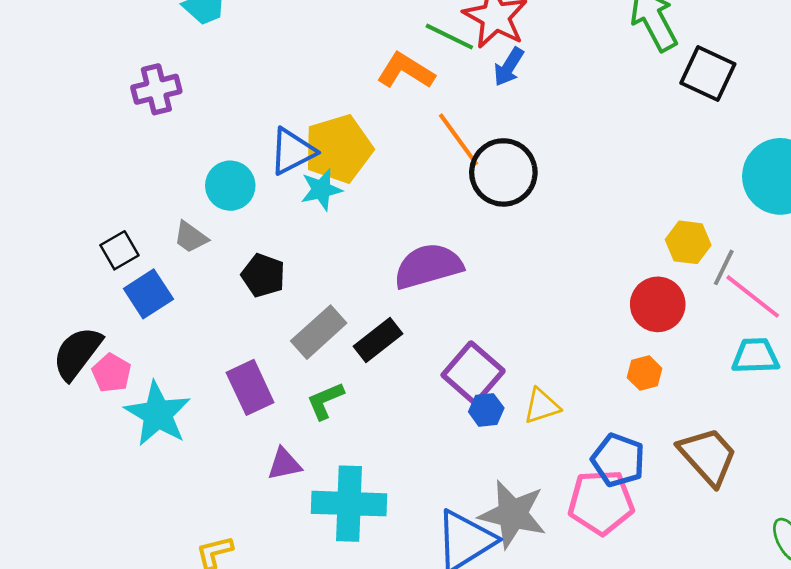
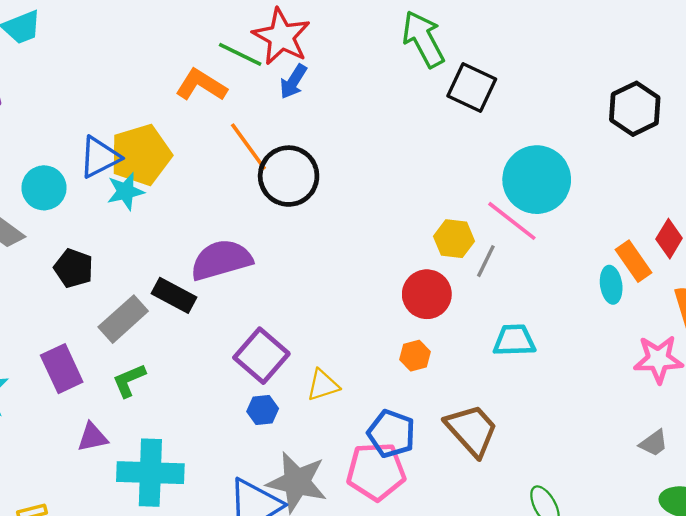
pink line: (753, 296) -> (512, 221), moved
black rectangle: (378, 340) -> (174, 295), moved, turned 66
blue hexagon: (486, 410) -> (263, 410), moved

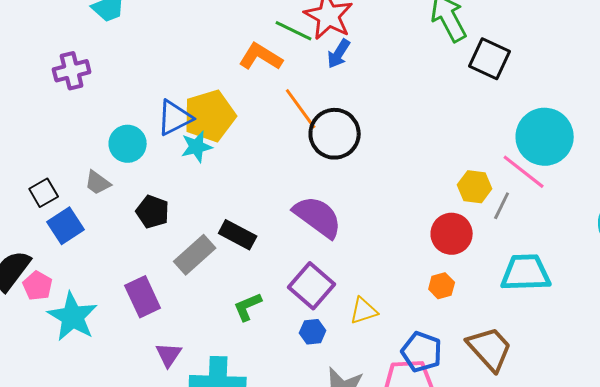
purple semicircle: (221, 260) -> (318, 217), moved, turned 52
cyan trapezoid: (514, 340) -> (526, 273), size x1.4
green L-shape: (129, 380) -> (248, 307), moved
purple triangle: (92, 437) -> (169, 355), turned -44

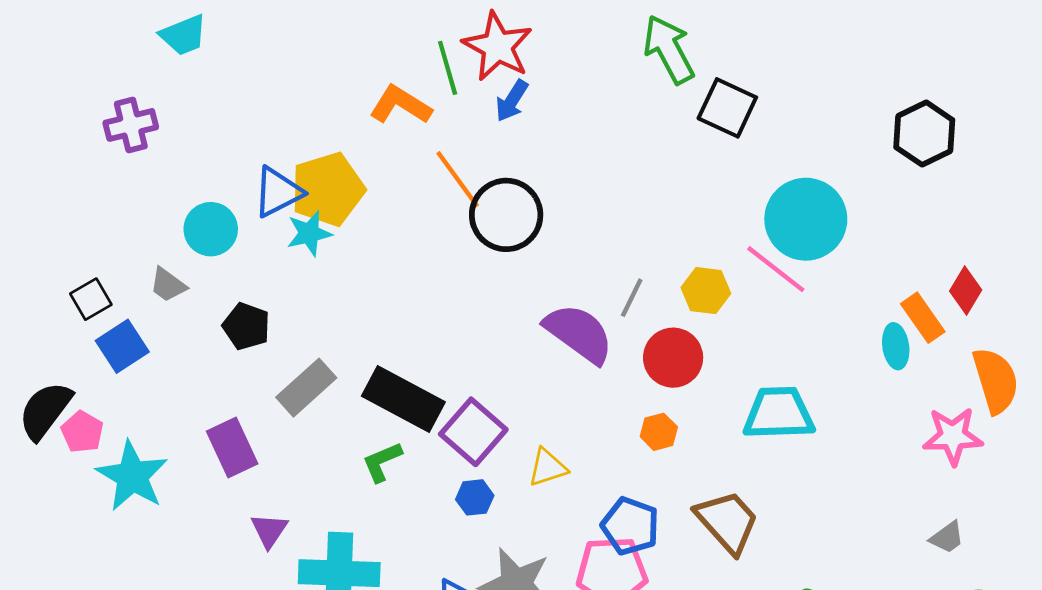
green line: (294, 31) -> (448, 68), turned 48
gray line: (502, 206) -> (632, 298), moved
purple semicircle: (318, 217) -> (579, 333), moved
black rectangle: (238, 235) -> (403, 399), moved, size x1.5

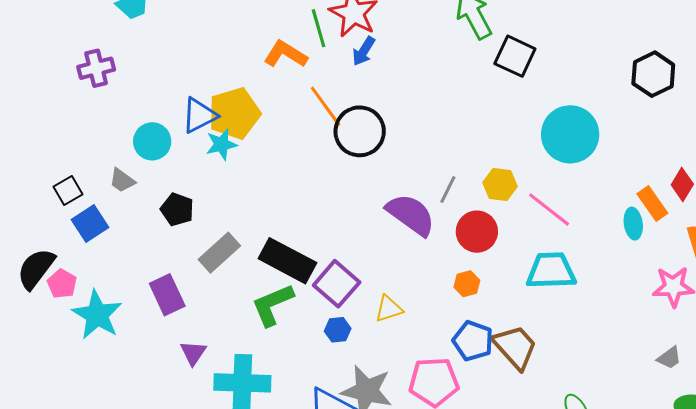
pink line: (776, 269) -> (549, 210), moved
green L-shape: (382, 462) -> (272, 305), size x1.5
blue pentagon: (630, 526) -> (473, 341), moved

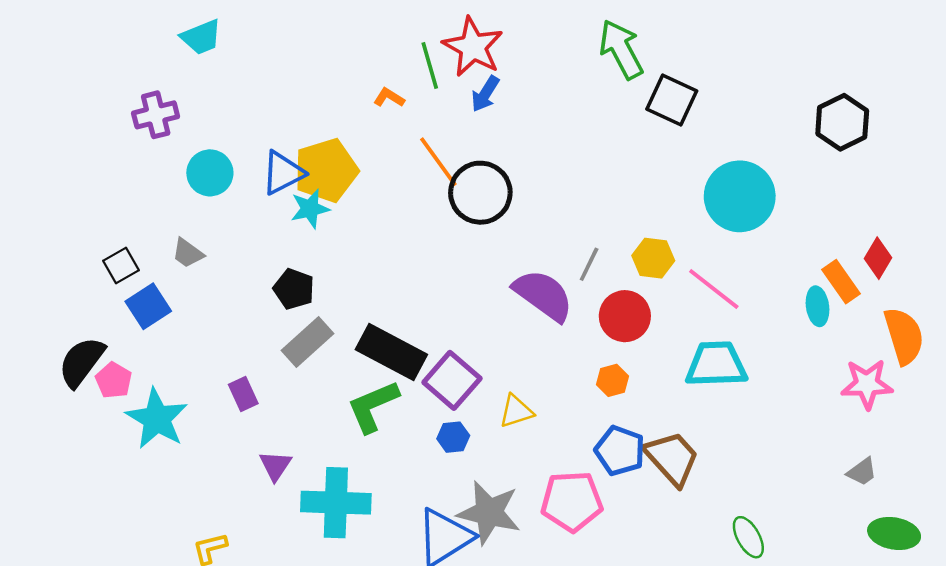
orange L-shape: (285, 54) -> (389, 98), size x0.6
cyan circle: (152, 141) -> (210, 173), moved
black pentagon: (177, 210) -> (294, 289), moved
purple rectangle: (167, 295) -> (243, 394), size x0.7

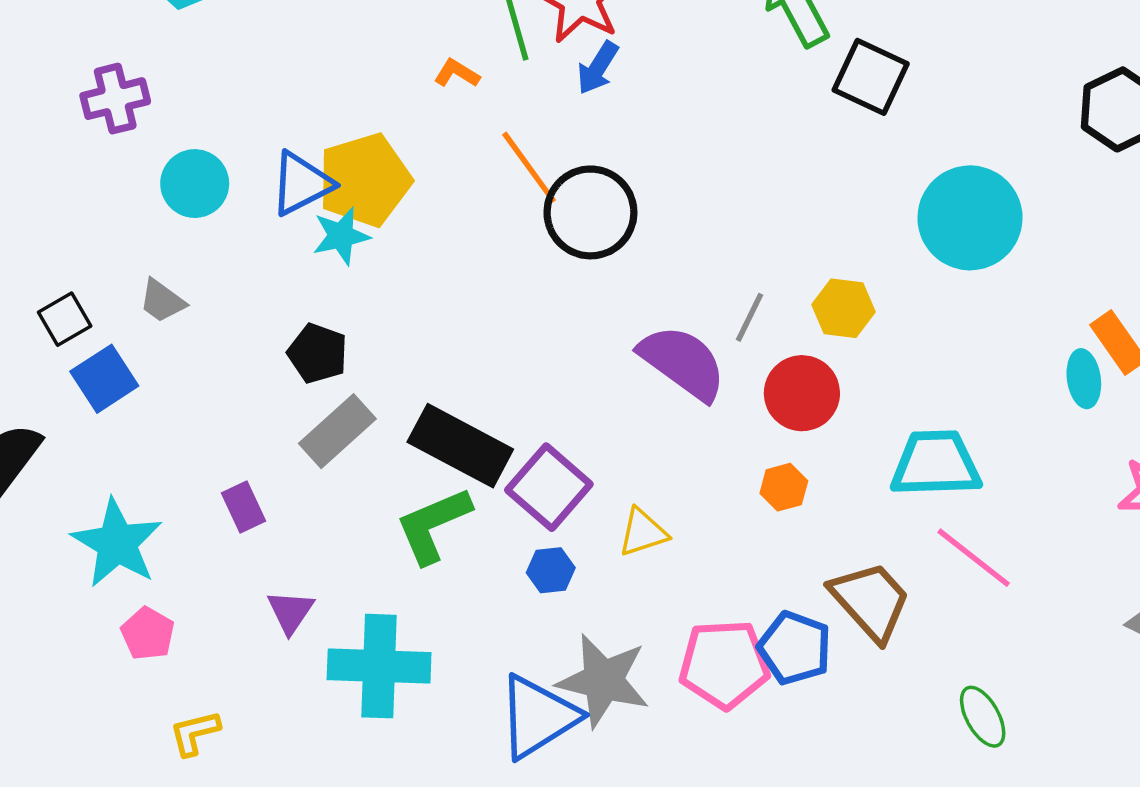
pink line: (714, 289) -> (974, 558), moved
pink pentagon: (114, 380) -> (148, 634), moved
blue pentagon: (620, 451) -> (795, 648), moved

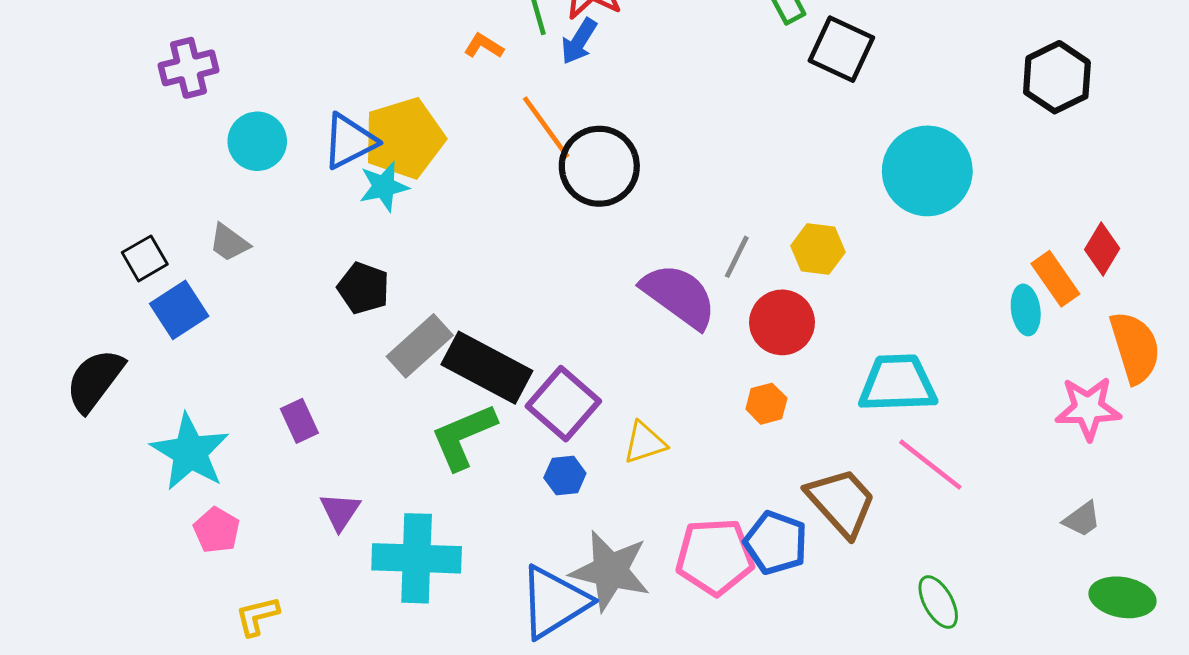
blue arrow: (598, 68) -> (579, 41), moved
gray rectangle: (337, 431) -> (420, 346), moved

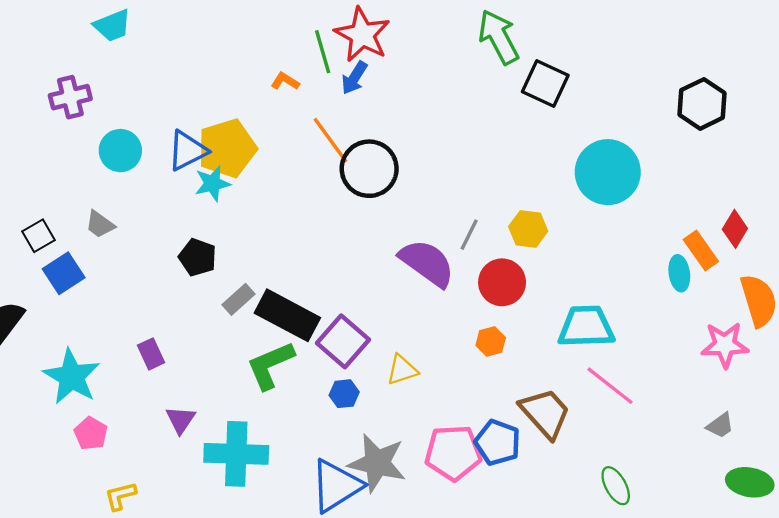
gray rectangle: (420, 346) -> (238, 299), size x0.7

